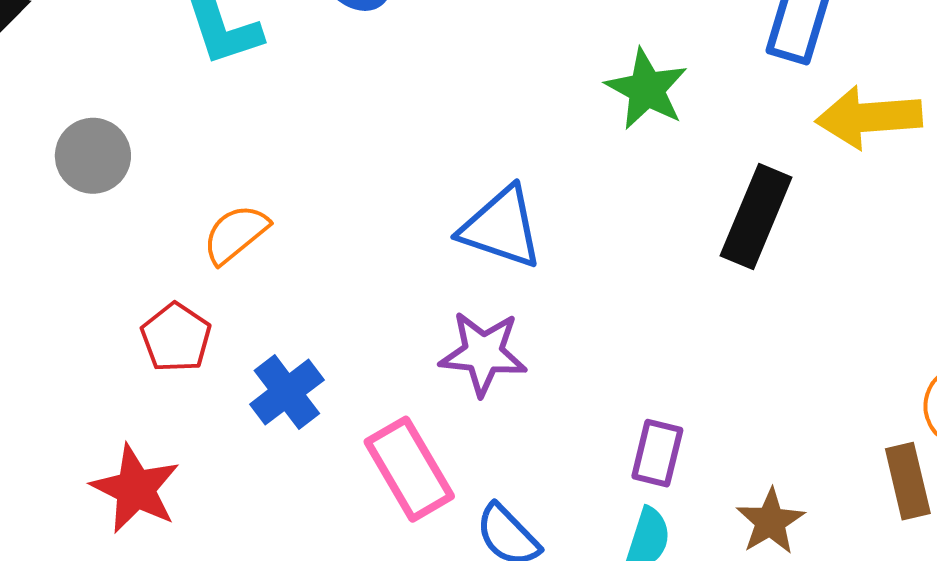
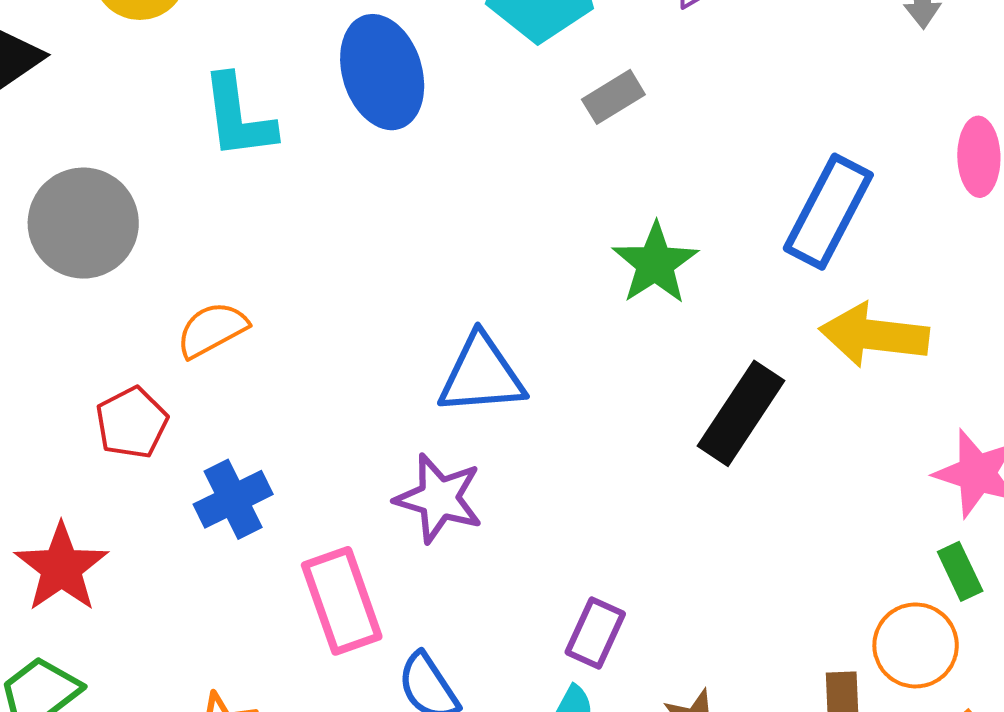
gray circle: (93, 156) -> (83, 223), size x1.4
blue triangle: (501, 227) -> (482, 375), turned -34

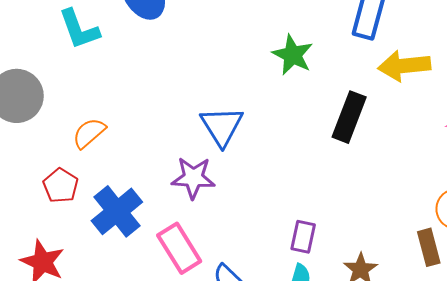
blue triangle: (482, 375) -> (222, 126), turned -45
purple star: (439, 498) -> (193, 178), moved
blue cross: (233, 499) -> (117, 211), size x1.4

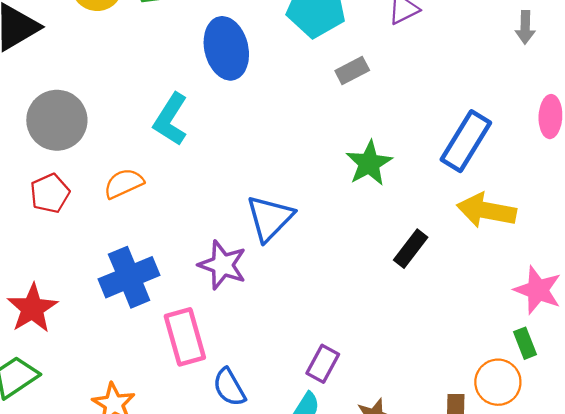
cyan L-shape: (79, 29) -> (171, 119), moved, turned 36
black rectangle: (349, 117) -> (411, 249), size x0.7
red pentagon: (61, 186) -> (50, 193), moved

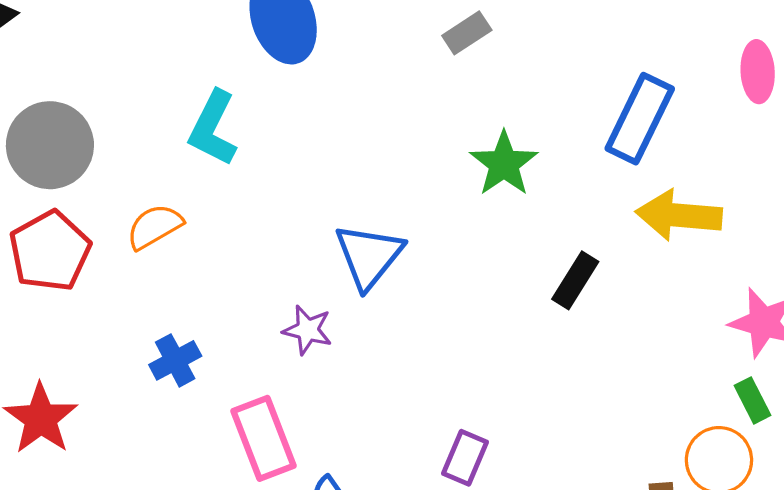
red pentagon: (50, 193) -> (50, 251), size x1.4
purple star: (222, 265) -> (308, 330), size x0.7
blue cross: (129, 277) -> (175, 360), size x0.6

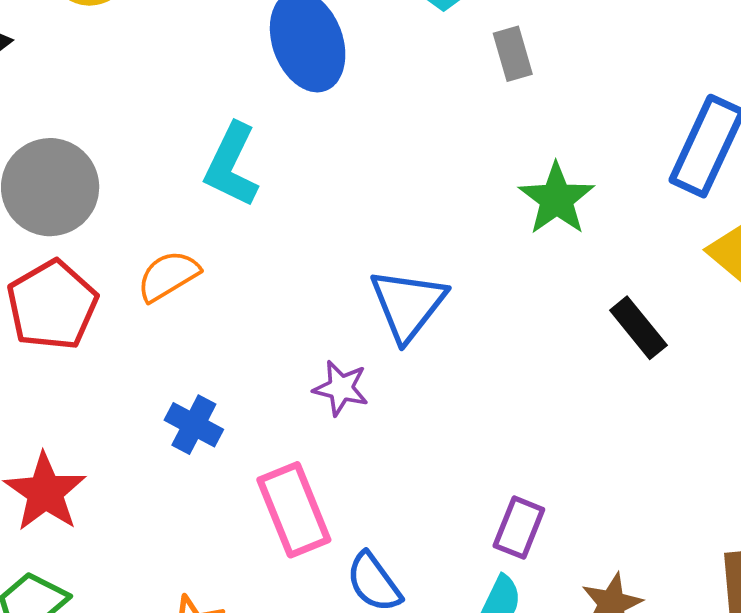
gray rectangle: (467, 33) -> (513, 54), turned -72
black rectangle: (575, 280) -> (638, 328), turned -70
blue cross: (175, 360) -> (194, 425), turned -33

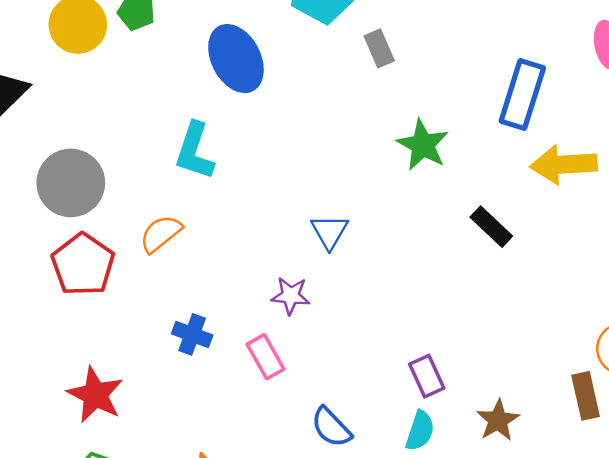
blue triangle: (408, 304) -> (329, 232), size x0.7
pink rectangle: (294, 510) -> (265, 357), moved, size x0.7
purple rectangle: (519, 528) -> (427, 376), turned -39

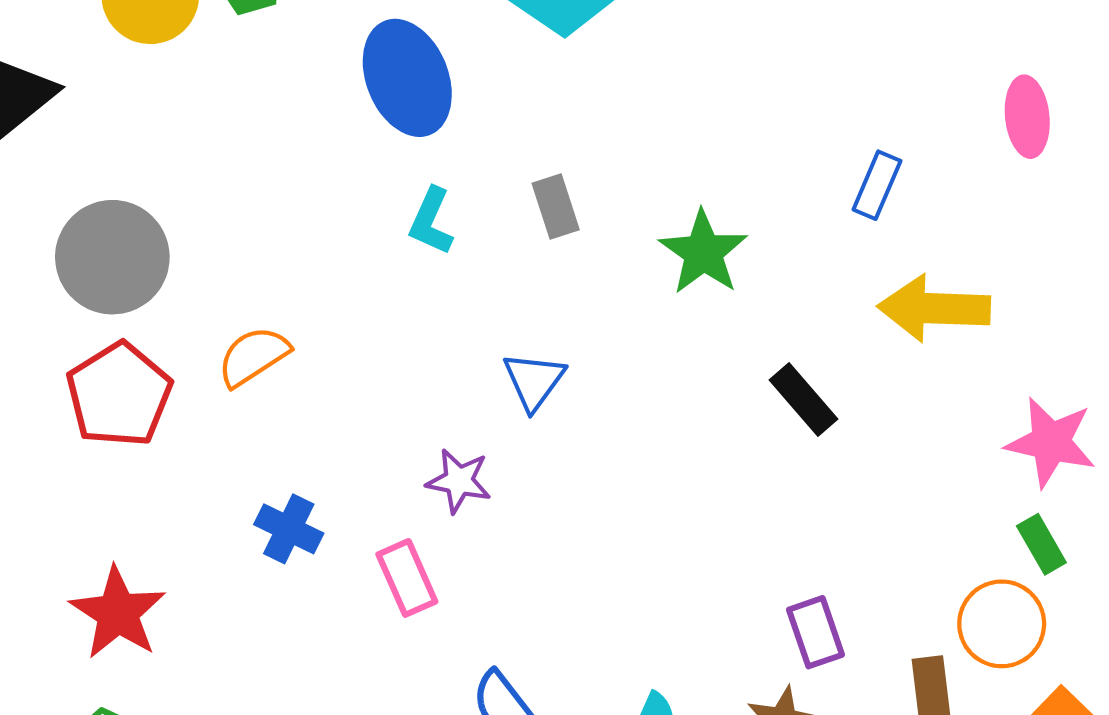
gray rectangle: (379, 48) -> (556, 206), moved
blue rectangle: (522, 95) -> (877, 185), size x0.6
cyan L-shape: (195, 151) -> (431, 221), moved, size x0.7
purple rectangle: (427, 376) -> (816, 632), moved

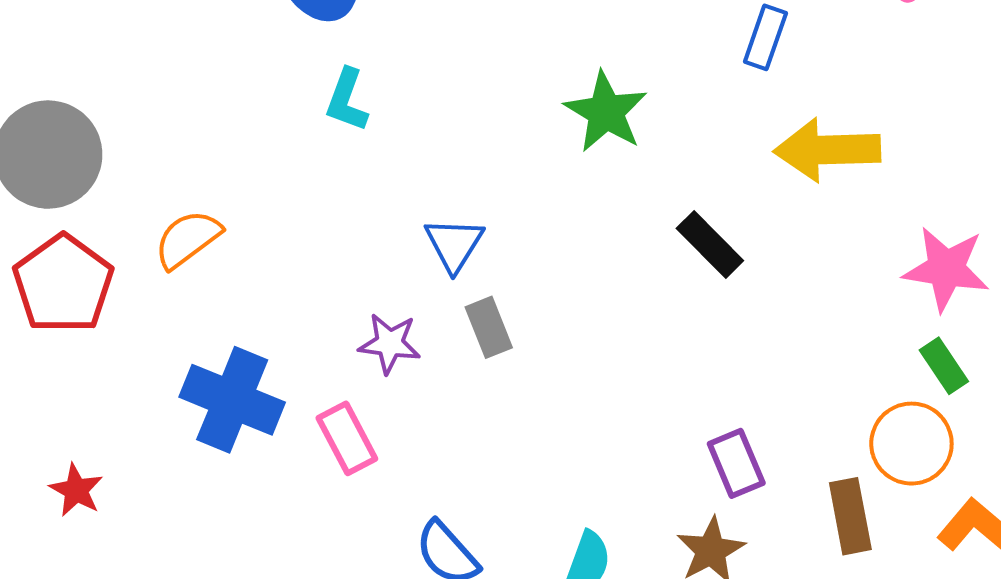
gray rectangle: (556, 206) -> (489, 327), moved
blue cross: (289, 529) -> (232, 400), size x1.6
red star: (118, 613) -> (76, 490), size x0.6

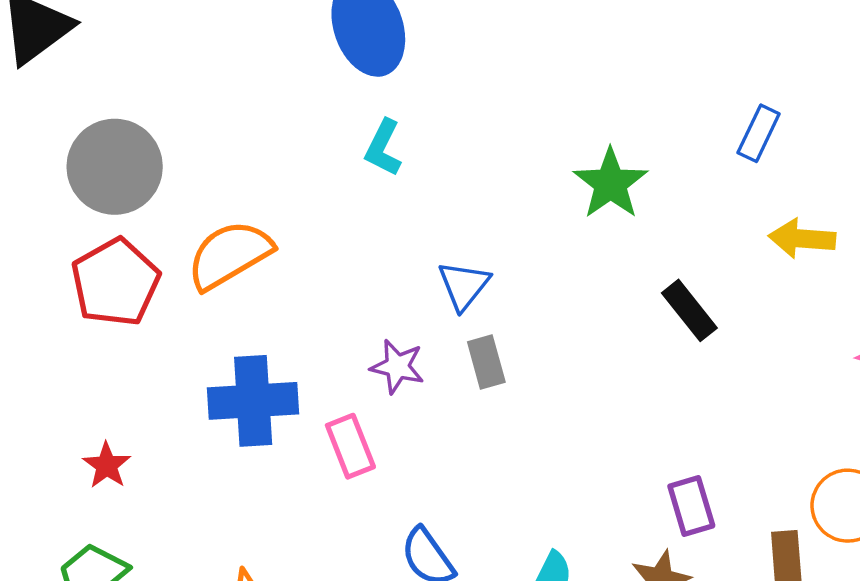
yellow arrow: (827, 150) -> (802, 239), size x0.7
orange semicircle: (188, 239) -> (229, 255), size x1.4
blue cross: (232, 400) -> (253, 401), turned -32

